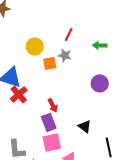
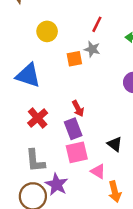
yellow circle: (35, 46) -> (47, 31), moved
red cross: (19, 94) -> (38, 118), moved
black triangle: (85, 126) -> (115, 144), moved

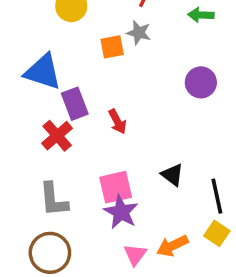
purple rectangle: (73, 129) -> (75, 104), moved
pink triangle: (98, 171) -> (135, 255), moved, turned 35
purple star: (57, 184) -> (121, 212), moved
orange arrow: (115, 192) -> (172, 246), turned 78

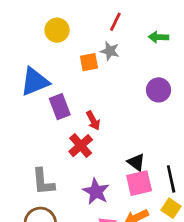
blue triangle: (43, 72) -> (35, 82), turned -40
red cross: (57, 136) -> (81, 146), moved
pink square: (116, 187) -> (139, 183), moved

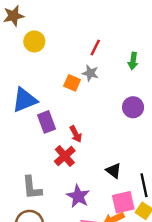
yellow circle: (57, 30) -> (34, 41), moved
green arrow: (159, 37) -> (133, 61), turned -84
orange square: (89, 62) -> (72, 83), turned 35
pink square: (139, 183) -> (123, 202), moved

